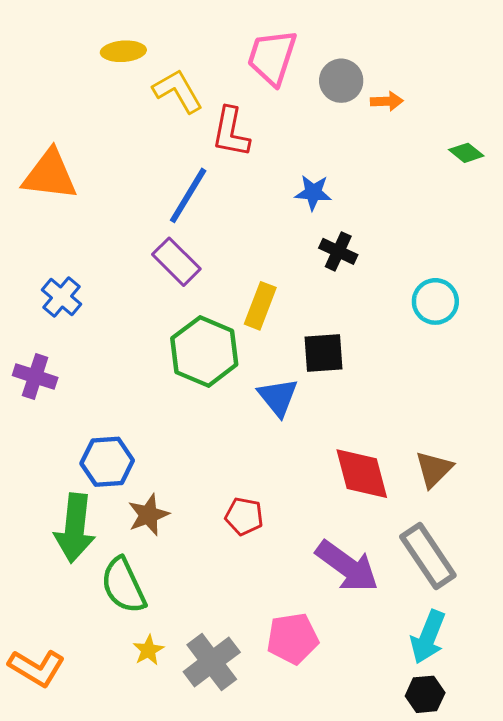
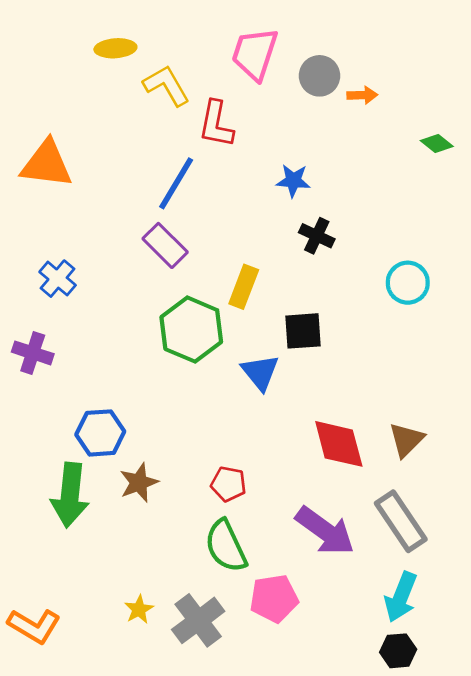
green semicircle: (123, 585) -> (226, 546), moved

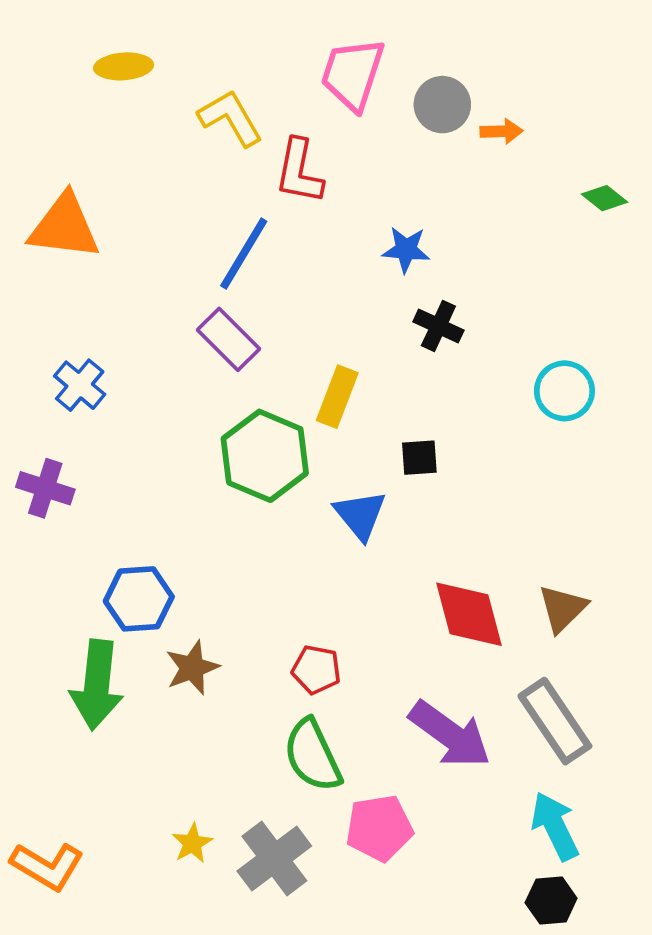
yellow ellipse: (115, 48) -> (124, 66), moved
black square: (303, 331) -> (419, 458), size x0.7
cyan arrow: (401, 597) -> (555, 826), turned 132

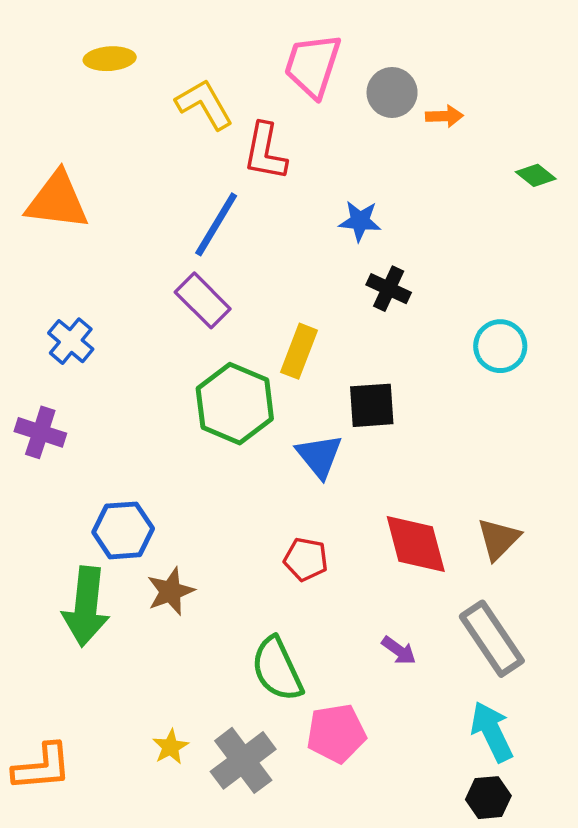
black square: (419, 458) -> (372, 405), size x1.4
red pentagon: (316, 670) -> (306, 559), moved
purple arrow: (450, 734) -> (399, 650), size x0.5
orange L-shape: (47, 866) -> (42, 767), turned -36

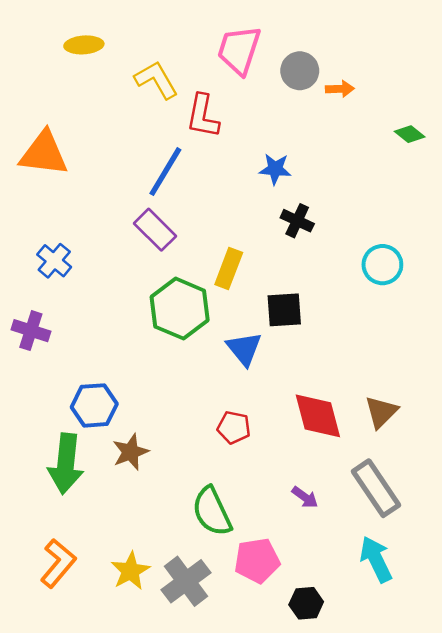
yellow star: (171, 747) -> (130, 571), size x1.4
orange L-shape: (42, 767) -> (58, 563), moved, turned -45
black hexagon: (488, 798) -> (306, 603), moved

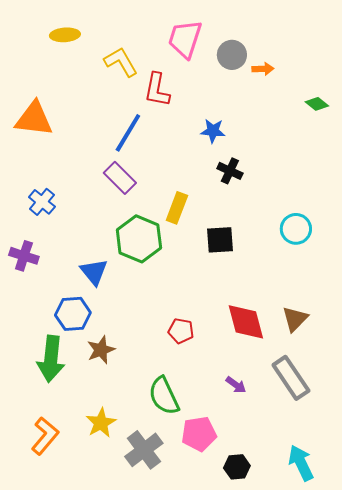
cyan circle: (382, 265) -> (296, 229), moved
blue triangle: (244, 349) -> (94, 272), moved
cyan arrow: (376, 559) -> (301, 463), moved
yellow star: (130, 571) -> (101, 423), moved

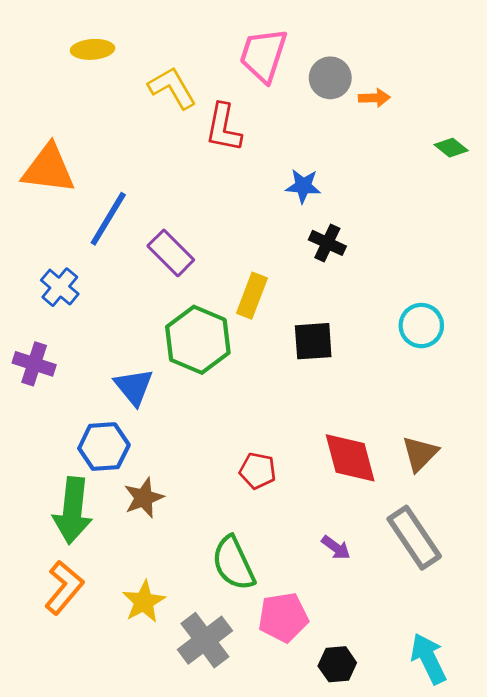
blue line: (128, 133) -> (108, 219), moved
orange L-shape: (45, 436) -> (64, 587), moved

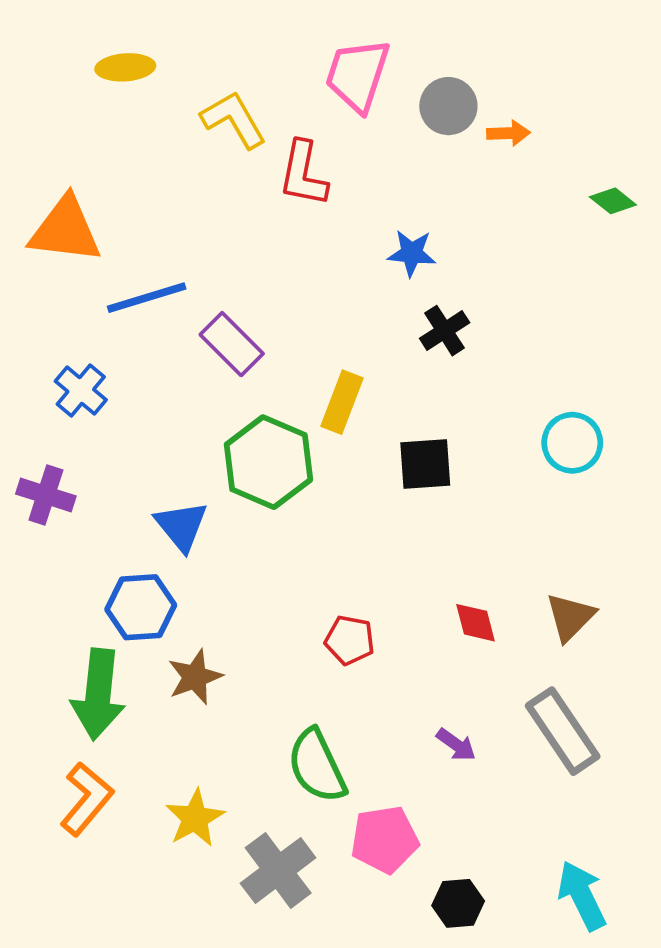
blue line: (108, 219) -> (147, 298), turned 42
black cross: (327, 243) -> (445, 331), turned 32
red diamond: (350, 458) -> (475, 623), size x0.6

